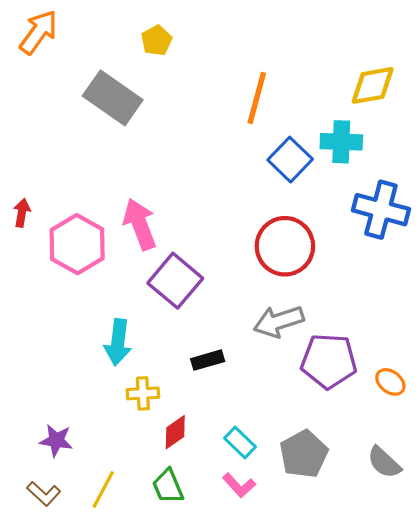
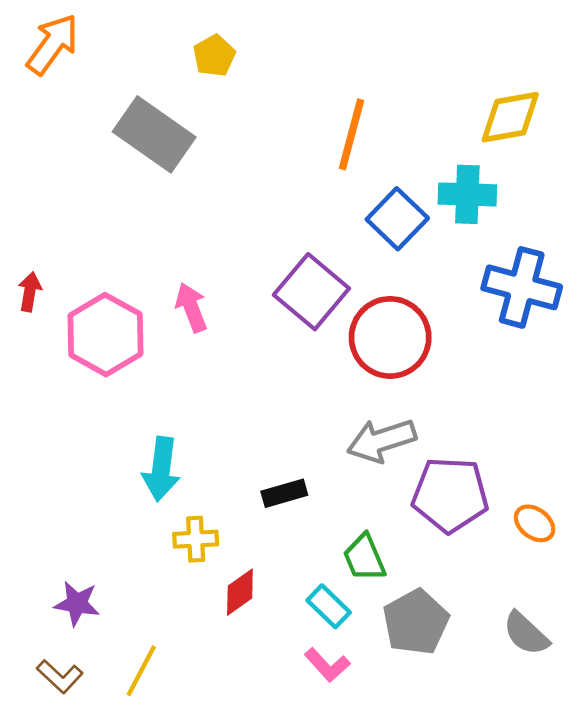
pink arrow: (140, 224) -> (191, 307), size x0.7
purple square: (175, 281) -> (311, 292), moved
green trapezoid: (168, 486) -> (364, 558), moved

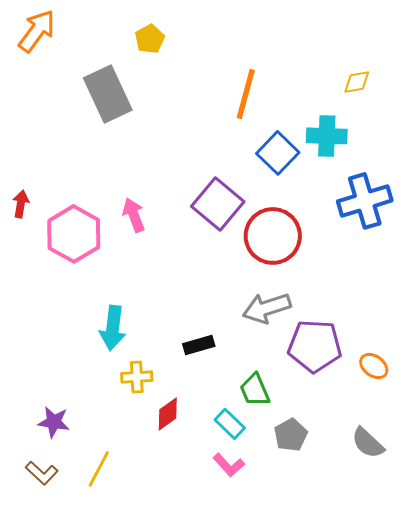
yellow diamond: (510, 117) -> (357, 82), size x0.6
gray rectangle: (154, 134) -> (108, 94), turned 30
blue cross: (522, 287) -> (365, 201), turned -32
gray pentagon: (416, 622) -> (291, 435), size x0.7

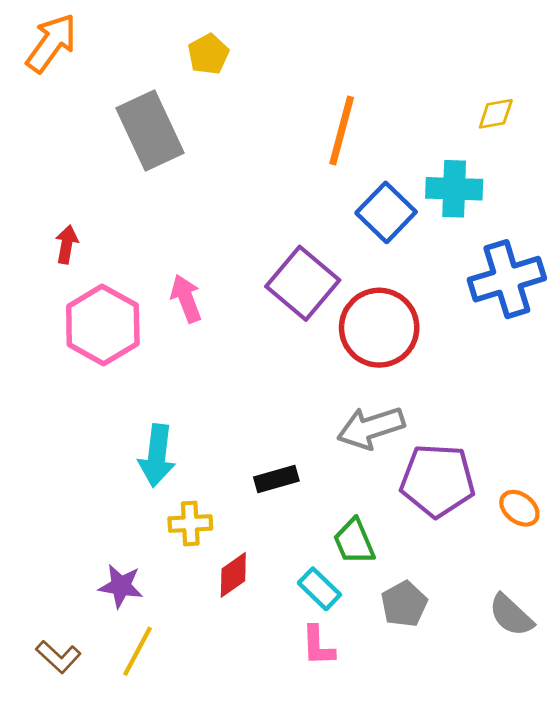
red arrow: (21, 204) -> (67, 244), moved
purple star: (54, 422) -> (121, 586), moved
pink L-shape: (229, 465) -> (318, 646), turned 40

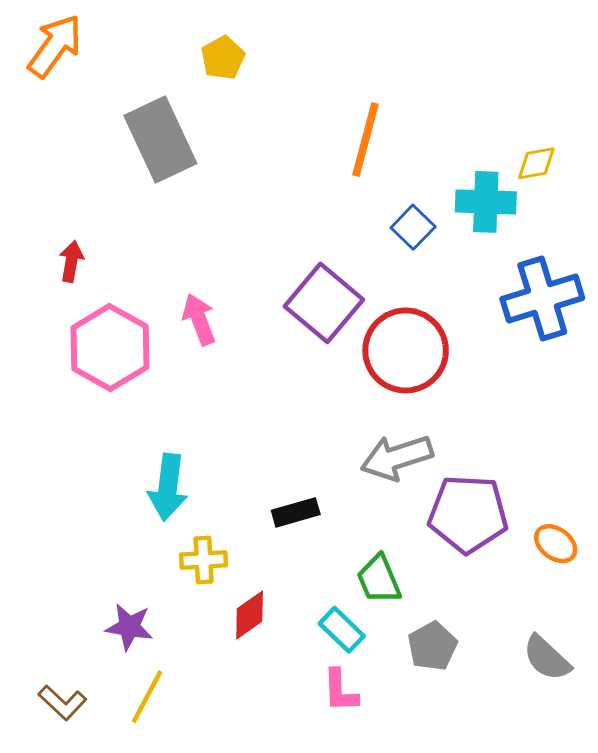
yellow diamond: (496, 114) -> (536, 163), moved
blue square: (386, 212) -> (413, 227), size x0.7

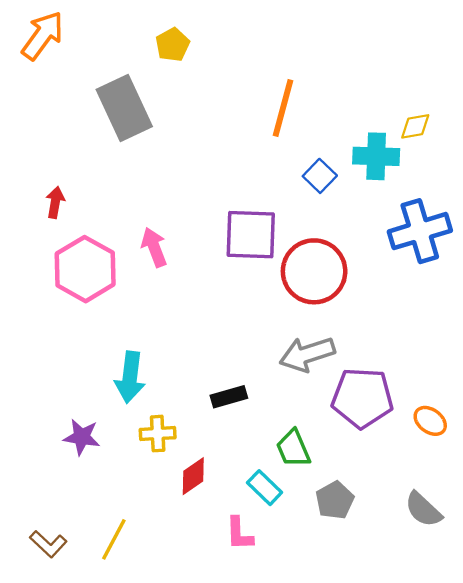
purple square: (324, 303) -> (251, 235), turned -38
purple star: (129, 627) -> (82, 437), moved
pink L-shape: (340, 691) -> (239, 534), moved

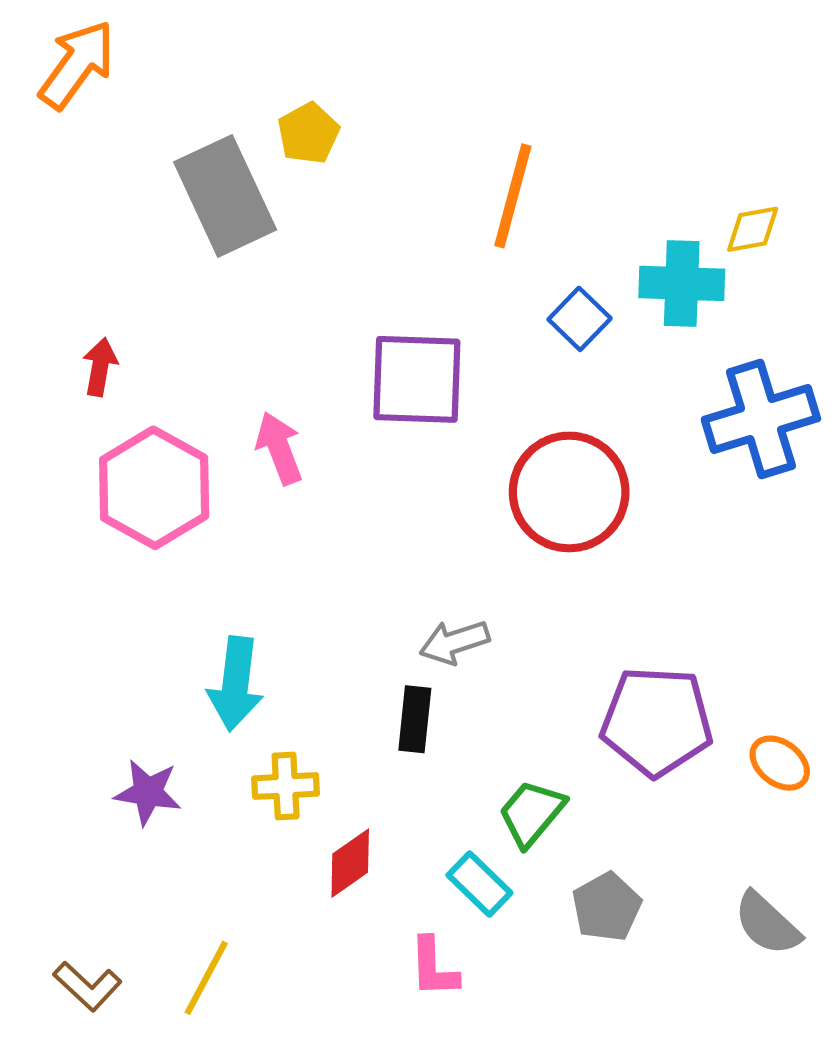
yellow pentagon: (173, 45) -> (308, 133), moved
purple square: (251, 235) -> (417, 379), moved
gray arrow: (307, 354) -> (454, 642), moved, size x0.7
black rectangle: (229, 397) -> (415, 719), turned -68
green trapezoid: (293, 449) -> (532, 813), turned 63

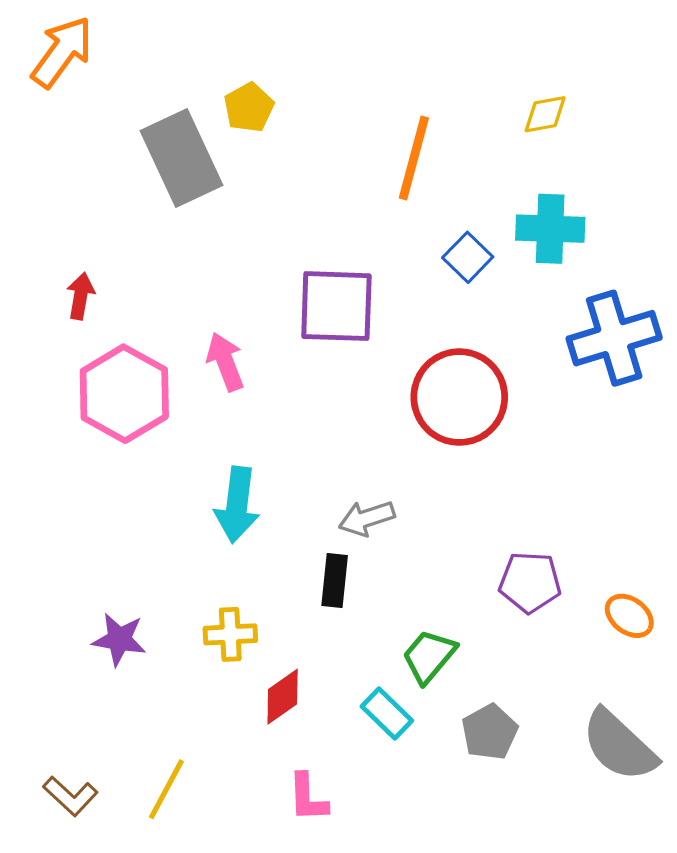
yellow diamond: (753, 229) -> (545, 114), moved
cyan arrow: (235, 684) -> (237, 505), moved
purple pentagon: (657, 721) -> (530, 582), size x0.7
gray semicircle: (767, 924) -> (619, 745), size x1.4
pink L-shape: (434, 967) -> (308, 798), moved

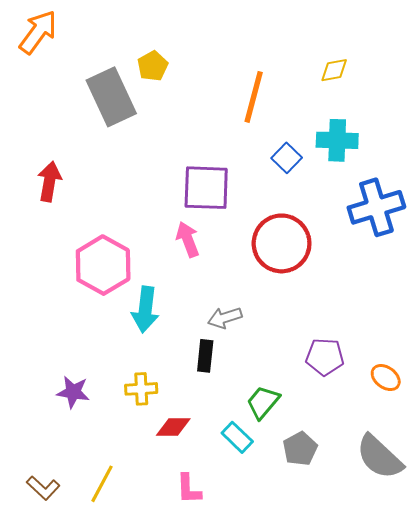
red arrow: (81, 296) -> (49, 182), size x1.4
pink arrow: (225, 362) -> (188, 239), moved
pink hexagon: (124, 394) -> (103, 265), moved
red diamond: (283, 697) -> (173, 427), turned 36

